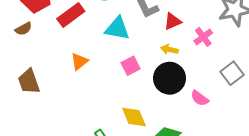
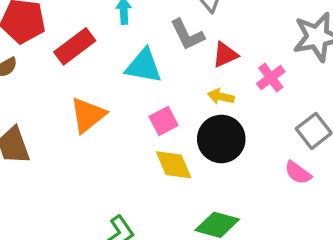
orange triangle: (79, 61) -> (88, 115), size x1.4
pink semicircle: (200, 98) -> (298, 173), moved
yellow diamond: (134, 117) -> (174, 165), moved

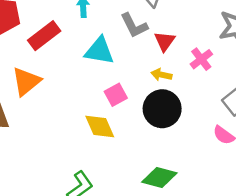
red triangle: (225, 55) -> (165, 41), turned -30
orange triangle: (88, 115) -> (26, 81), moved
yellow diamond: (174, 165) -> (100, 126), moved

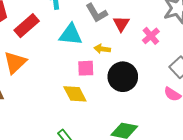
yellow arrow: (161, 75) -> (102, 49), moved
pink square: (116, 95) -> (86, 68), turned 30

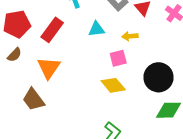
cyan triangle: (71, 35) -> (96, 29), size x0.7
black circle: (123, 77) -> (158, 77), moved

